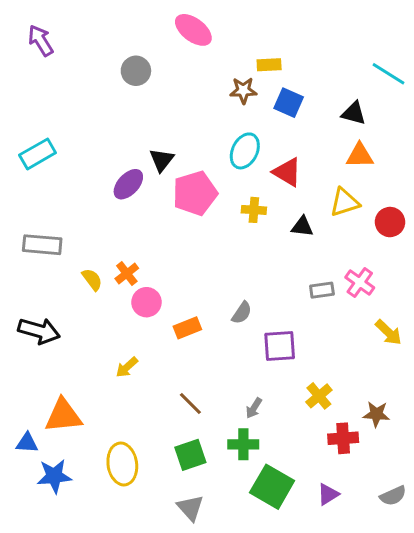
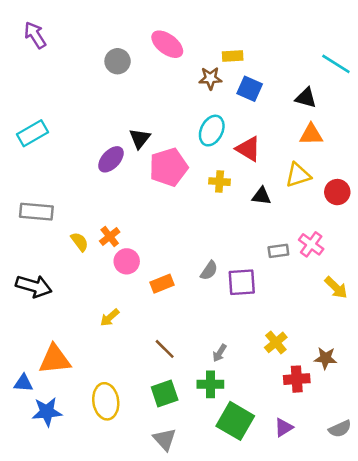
pink ellipse: (193, 30) -> (167, 44), moved
purple square: (280, 346) -> (242, 282), moved

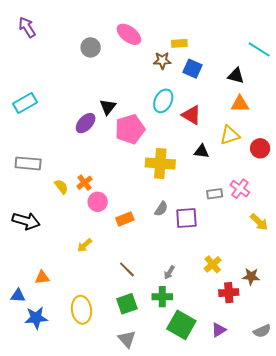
yellow cross: (220, 182) -> (160, 163), moved, size x1.8
orange triangle: (55, 359) -> (42, 277), size x0.6

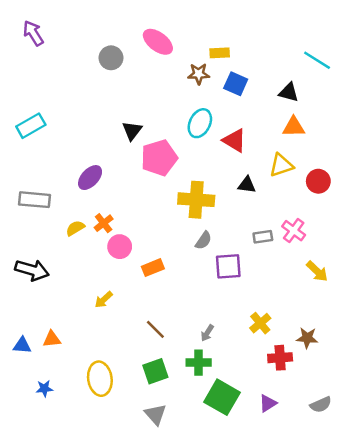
purple ellipse: (86, 123) -> (90, 178), moved
yellow semicircle: (61, 187) -> (75, 228), turned -84
gray semicircle: (161, 209) -> (204, 240), moved
blue triangle: (18, 296) -> (22, 345), moved
blue star: (36, 318) -> (44, 389), size x0.6

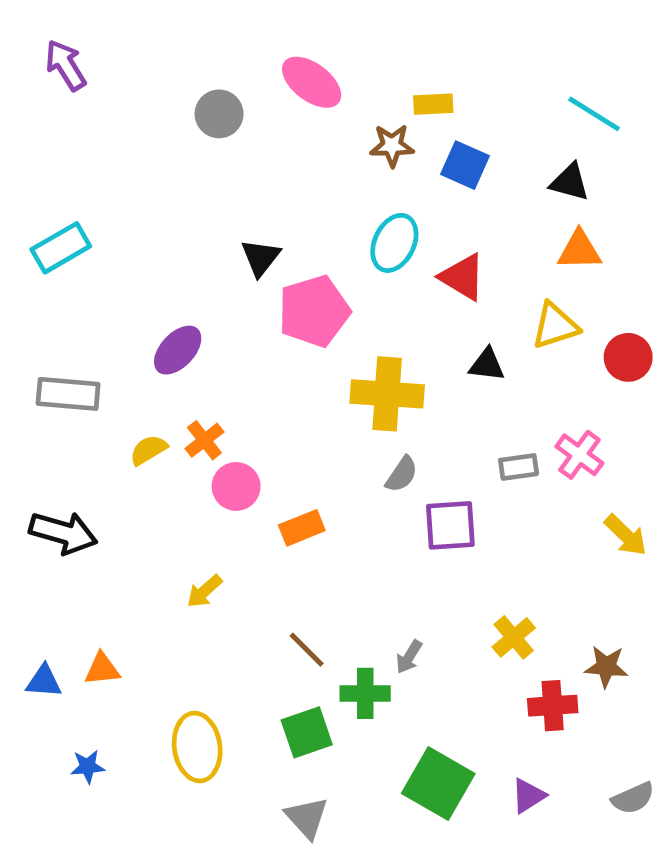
cyan line: (317, 60) -> (594, 114), moved
green cross: (199, 363) -> (365, 693), moved

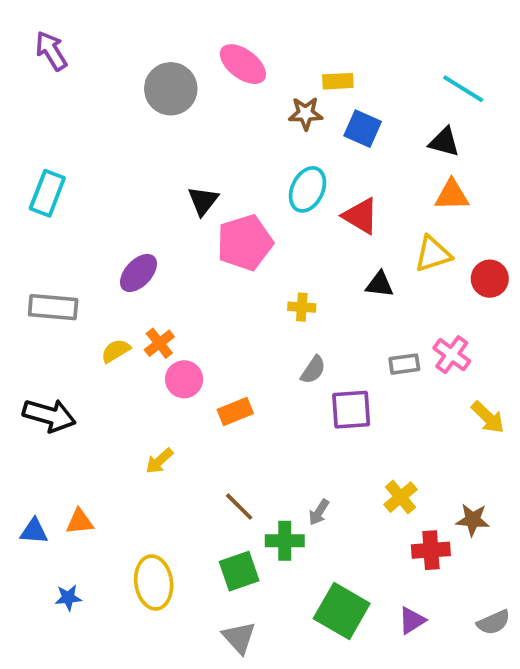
gray circle: (219, 114) -> (171, 89), size x1.4
cyan rectangle: (61, 248) -> (47, 193), turned -39
yellow cross: (387, 394) -> (302, 307), size x0.5

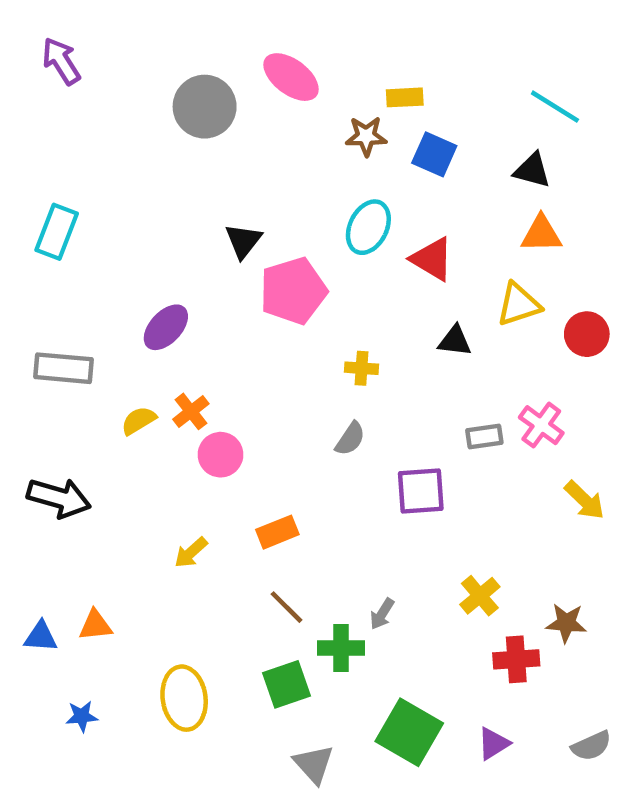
gray semicircle: (313, 370) -> (350, 439), moved
orange rectangle: (235, 412) -> (277, 532), moved
gray triangle: (239, 638) -> (314, 764), moved

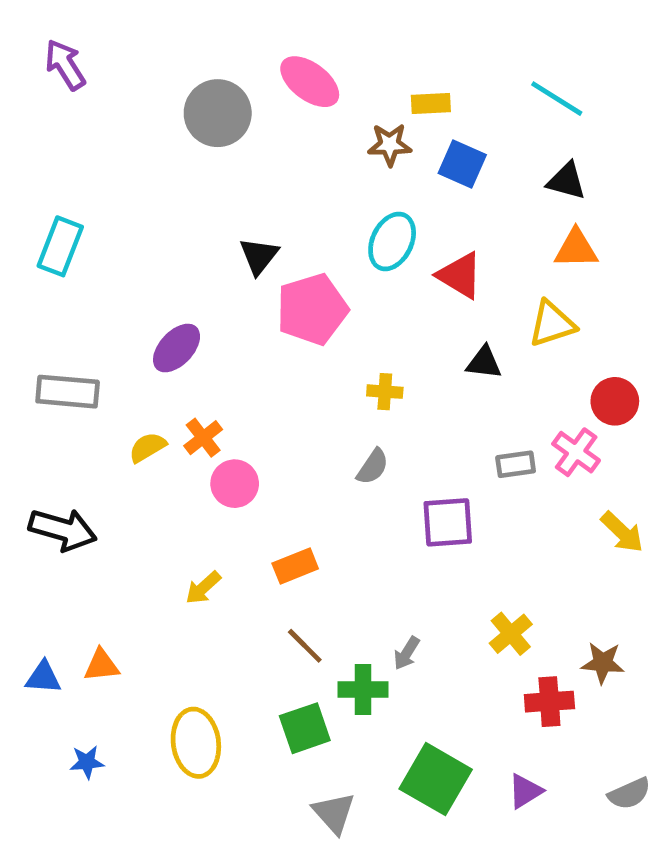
cyan line: (555, 107) -> (557, 99), moved
red circle: (587, 334) -> (615, 401), moved

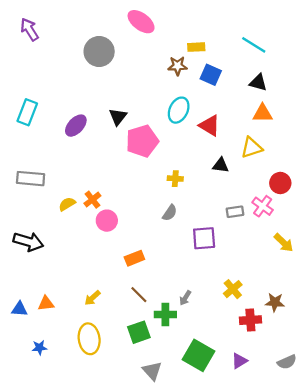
pink ellipse: (310, 82) -> (141, 22), moved
purple ellipse: (177, 348) -> (76, 126), moved
yellow arrow: (203, 588) -> (92, 298), moved

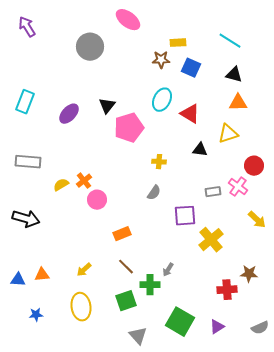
yellow cross: (233, 289) -> (211, 240), moved, size x1.4

